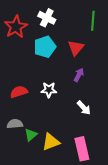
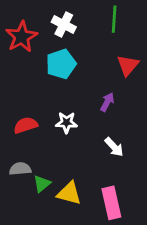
green line: (93, 21) -> (114, 19), moved
red triangle: (76, 48) -> (128, 65), moved
yellow triangle: (51, 142) -> (69, 193), turned 36

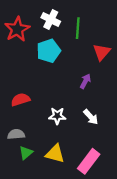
green line: (114, 19) -> (78, 28), moved
white star: (66, 122) -> (57, 116), moved
green triangle: (42, 184) -> (26, 153), moved
pink rectangle: (111, 203) -> (89, 161), turned 50

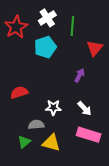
white cross: (51, 19) -> (47, 18), turned 30
gray semicircle: (16, 134) -> (36, 125), moved
pink rectangle: (89, 161) -> (89, 135), moved, turned 70

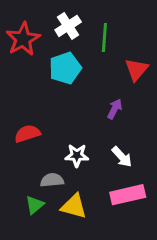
pink rectangle: (89, 135) -> (128, 195), turned -30

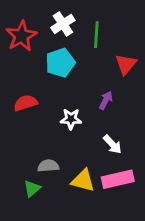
red semicircle: (27, 134) -> (25, 103), moved
white star: (77, 155) -> (71, 119), moved
yellow triangle: (74, 206) -> (83, 181), moved

